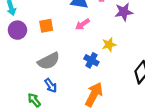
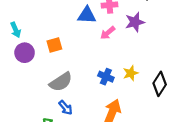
pink arrow: (83, 24) -> (108, 33), moved
yellow star: (109, 45) -> (131, 73), moved

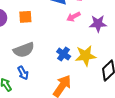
purple star: (135, 22) -> (98, 24), moved
yellow star: (131, 73) -> (86, 56), size x1.5

